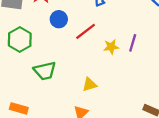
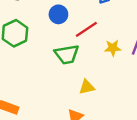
green trapezoid: (45, 71) -> (67, 54), moved

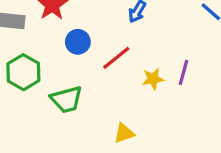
green trapezoid: (67, 54) -> (67, 99), moved

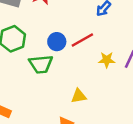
blue circle: (78, 42) -> (57, 42), moved

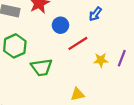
blue circle: (57, 42) -> (60, 25), moved

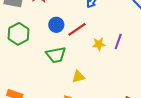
blue circle: (60, 25) -> (56, 25), moved
green trapezoid: (42, 67) -> (56, 55), moved

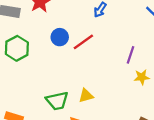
yellow star: (99, 44) -> (142, 77), moved
green trapezoid: (56, 55) -> (57, 101), moved

